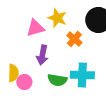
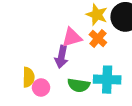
yellow star: (57, 18) -> (97, 15), moved
pink triangle: (35, 28) -> (72, 37), moved

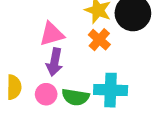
pink triangle: (72, 37) -> (52, 34), moved
pink circle: (41, 87) -> (46, 94), moved

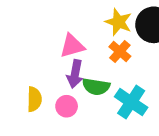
cyan cross: (111, 90) -> (131, 102), turned 32
green semicircle: (76, 97) -> (96, 87), moved

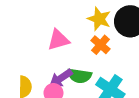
purple arrow: (75, 74) -> (61, 78), moved, turned 45

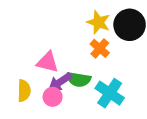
pink triangle: (58, 40) -> (48, 62), moved, turned 30

